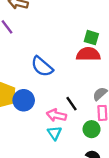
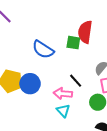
green square: (91, 38) -> (73, 43), moved
red semicircle: (88, 54) -> (85, 32), turned -75

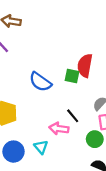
blue circle: (30, 84) -> (13, 152), moved
cyan triangle: (63, 111) -> (41, 147), moved

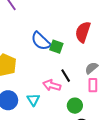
green square: (72, 76) -> (56, 47), moved
green circle: (95, 139) -> (75, 106), moved

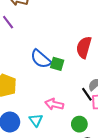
black line: (66, 76) -> (87, 94), moved

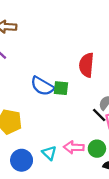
pink arrow: (54, 104) -> (74, 147), moved

